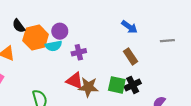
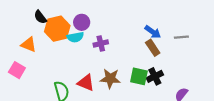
blue arrow: (129, 27) -> (153, 32), moved
gray line: (167, 41) -> (181, 37), moved
red triangle: (75, 81) -> (86, 83), moved

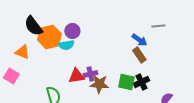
black semicircle: (40, 17) -> (33, 26), size x1.5
gray line: (181, 37) -> (158, 26), moved
purple cross: (101, 44) -> (90, 74), moved
red triangle: (86, 83) -> (76, 76), moved, turned -30

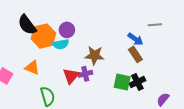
orange triangle: (22, 52) -> (32, 68), moved
red triangle: (76, 76) -> (71, 76), turned -42
brown star: (99, 84) -> (95, 55), moved

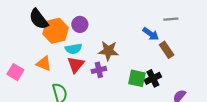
cyan semicircle: (61, 44) -> (73, 49), moved
brown rectangle: (135, 54) -> (167, 50), moved
red triangle: (71, 76) -> (76, 65), moved

